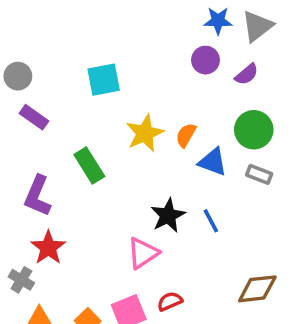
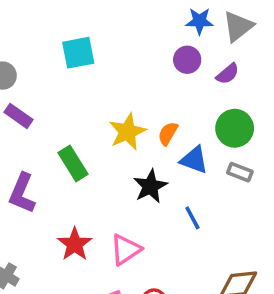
cyan square: (104, 80) -> (78, 53), moved
black star: (168, 215) -> (150, 186), moved
red star: (48, 248) -> (75, 244), moved

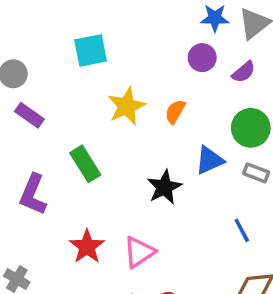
yellow star: (127, 132) -> (127, 106), moved
orange semicircle: (168, 134) -> (175, 112), moved
blue triangle: (194, 160) -> (209, 160), turned -44
blue line: (192, 218) -> (242, 230), moved

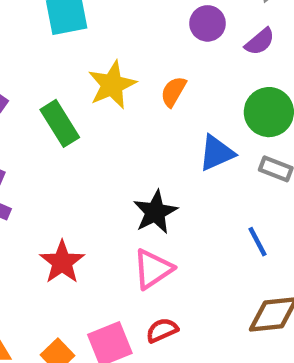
green rectangle: (85, 164) -> (60, 123), moved
black star: (164, 187) -> (155, 212), moved
pink triangle: (139, 252) -> (153, 269), moved

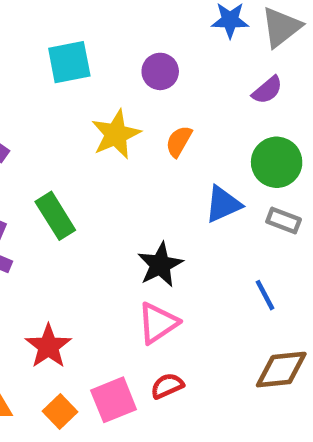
purple circle: (208, 23) -> (160, 71), moved
green rectangle: (60, 123) -> (55, 216), moved
red star: (62, 262) -> (48, 346), moved

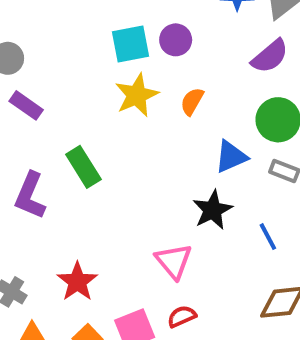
cyan square: (69, 62) -> (131, 44), moved
purple semicircle: (267, 90) -> (270, 56), size x1.4
black star: (160, 265) -> (213, 210), moved
pink triangle: (158, 323) -> (174, 261), turned -36

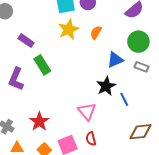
purple rectangle: (26, 105) -> (26, 41), moved
blue line: (268, 237) -> (124, 99), moved
red semicircle: (182, 316) -> (91, 139), turned -80

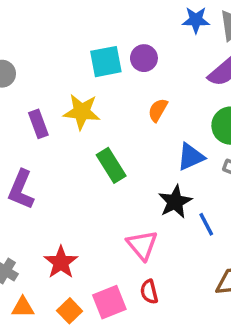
yellow star: (69, 29) -> (82, 112), moved, turned 30
purple rectangle: (26, 41) -> (38, 124), turned 35
green rectangle: (42, 65) -> (111, 165), moved

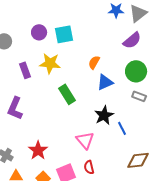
purple circle: (144, 58) -> (39, 32), moved
blue triangle: (191, 157) -> (105, 82), moved

